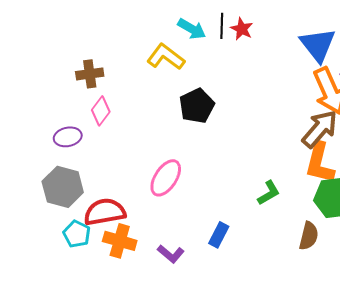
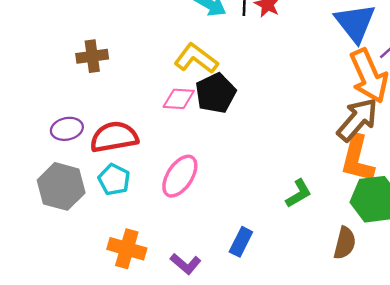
yellow L-shape: (166, 57) -> (196, 59), moved
pink diamond: (101, 111) -> (179, 99), moved, turned 56
red semicircle: (105, 212) -> (114, 137), moved
cyan pentagon: (77, 234) -> (114, 180), moved

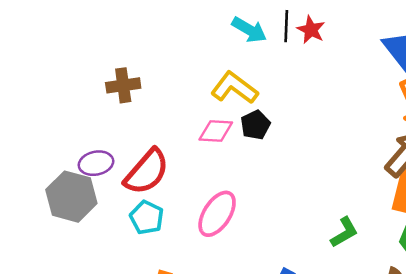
black pentagon: (216, 93) -> (255, 125), size x0.7
red semicircle: (114, 137) -> (147, 172), turned 141
gray hexagon: (61, 186) -> (71, 197), moved

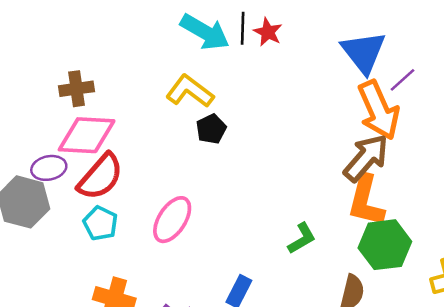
cyan arrow: (249, 30) -> (205, 32), size x1.4
pink diamond: (216, 131) -> (87, 135), moved, size x1.6

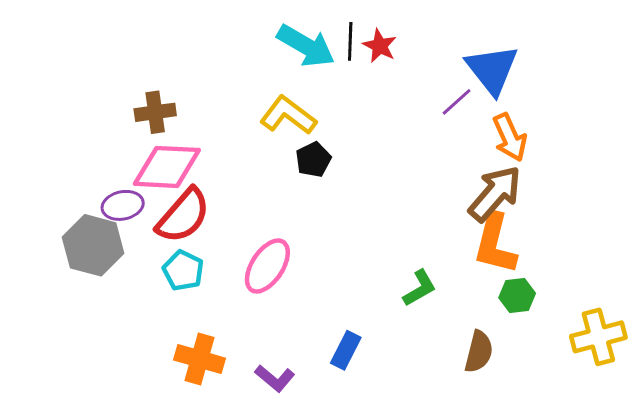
purple line: (402, 80) -> (457, 102), moved
orange arrow: (379, 110) -> (510, 137), size x0.7
green hexagon: (385, 245) -> (517, 296), size x0.6

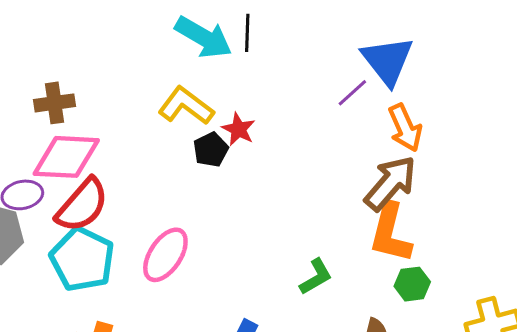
red star: (380, 46) -> (239, 129), moved
cyan pentagon: (183, 270) -> (82, 259), size x1.6

